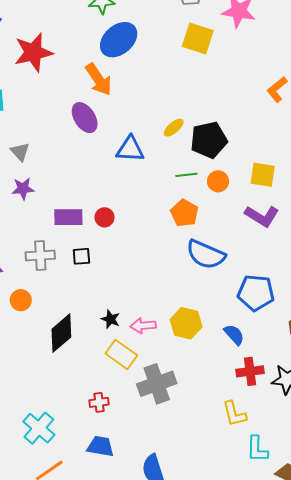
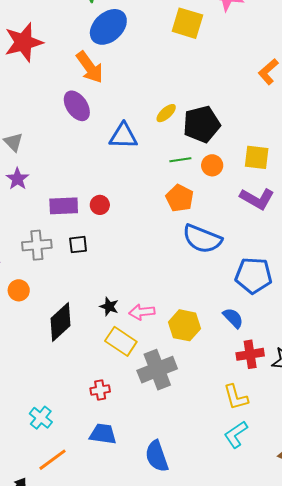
purple star: (23, 189) -> (17, 179), turned -30
yellow hexagon: (186, 323) -> (185, 325), moved
cyan cross: (39, 428) -> (41, 418), size x0.7
cyan L-shape: (257, 449) -> (236, 434), moved, turned 56

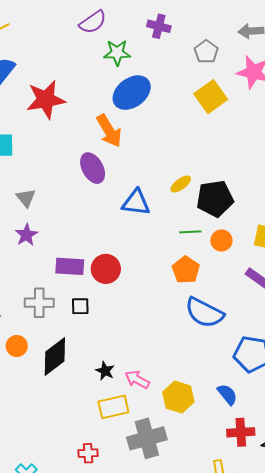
yellow square: (187, 23) -> (211, 97), turned 32
red circle: (100, 205) -> (106, 269), size x1.5
pink arrow: (142, 312) -> (137, 380), turned 30
black diamond: (60, 322) -> (55, 357), moved
yellow rectangle: (121, 341) -> (113, 407), turned -52

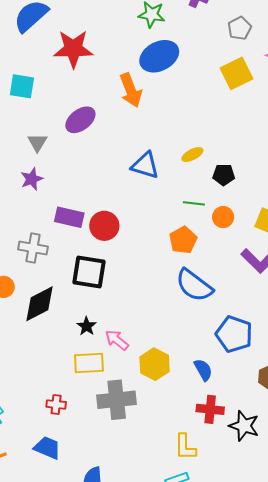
purple ellipse: (93, 168) -> (80, 120), moved, turned 72
black pentagon: (215, 199) -> (224, 175), size x0.6
black square: (80, 306) -> (89, 272), moved, size x1.8

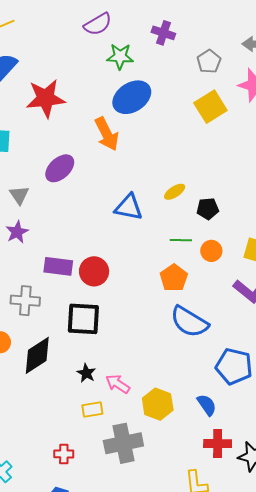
yellow rectangle: (89, 363) -> (92, 410), size x0.7

